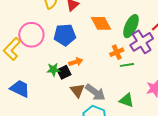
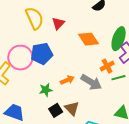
blue pentagon: (65, 35) -> (42, 54), moved
black square: (64, 72) -> (56, 110), moved
gray arrow: (95, 92) -> (91, 82), moved

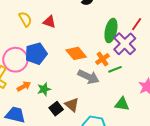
yellow semicircle: (34, 18) -> (25, 19), size x0.7
red triangle: (58, 23) -> (49, 22), turned -48
orange diamond: (88, 39) -> (76, 53), moved
orange arrow: (67, 80) -> (24, 86), moved

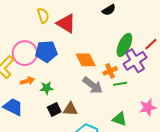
red triangle: (49, 22) -> (66, 23), size x1.5
brown triangle: (72, 105) -> (70, 109), turned -49

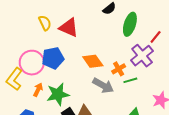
green ellipse: (124, 45) -> (130, 24), moved
orange arrow: (27, 81) -> (38, 90), turned -40
green star: (47, 88) -> (58, 94), size x1.6

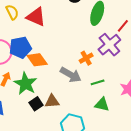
orange diamond: (93, 61) -> (37, 60), moved
green line: (130, 80) -> (98, 82), moved
green star: (58, 94) -> (25, 84), turned -30

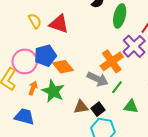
orange cross: (86, 58) -> (112, 61), size x1.6
green line: (98, 82) -> (117, 87), moved, turned -32
black square: (36, 104) -> (98, 109), moved

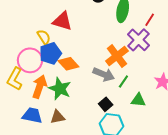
yellow semicircle: (35, 21) -> (44, 37), moved
orange arrow: (33, 88) -> (40, 87), size x1.6
brown triangle: (81, 107) -> (58, 117), moved

